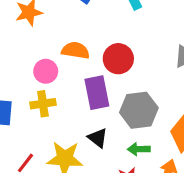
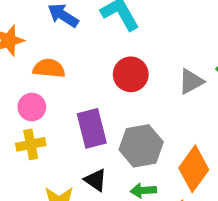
orange semicircle: (75, 50) -> (49, 68), moved
red circle: (118, 59) -> (131, 74), moved

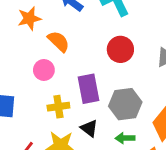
orange semicircle: (49, 68) -> (59, 41), turned 35
yellow cross: (31, 144) -> (58, 107), moved

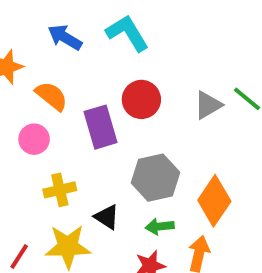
purple rectangle: (89, 89) -> (100, 127), moved

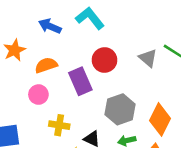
orange semicircle: (51, 96) -> (46, 65), turned -50
gray triangle: (208, 105) -> (148, 58), turned -42
yellow cross: (60, 190) -> (59, 125), turned 30

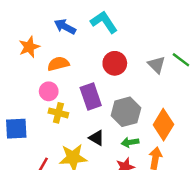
purple rectangle: (80, 81) -> (91, 96), moved
yellow cross: (59, 125) -> (58, 113), moved

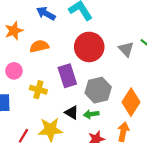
red circle: (115, 63) -> (89, 47), size x1.4
pink circle: (49, 91) -> (14, 71), moved
green arrow: (130, 142) -> (91, 114), moved

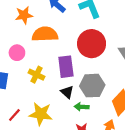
orange semicircle: (39, 46) -> (45, 34), size x1.4
black triangle: (72, 113) -> (67, 92), moved

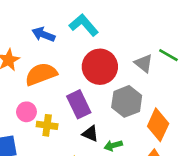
pink circle: (17, 53) -> (26, 112), moved
gray hexagon: (92, 86) -> (127, 101), moved

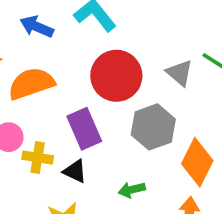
black triangle: (90, 134) -> (75, 171), moved

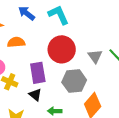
orange semicircle: (31, 84) -> (16, 42), size x0.7
black triangle: (75, 171) -> (35, 95), moved

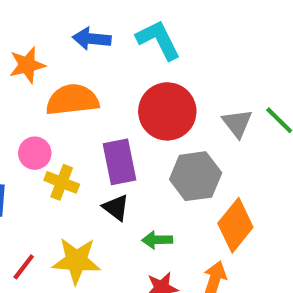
blue arrow: (27, 13) -> (92, 39), turned -30
orange semicircle: (16, 42) -> (72, 100), size x1.4

